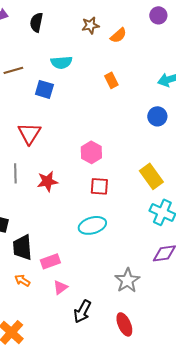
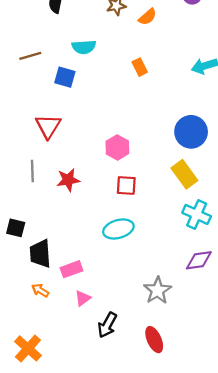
blue circle: (157, 116) -> (191, 132), moved, size x1.5

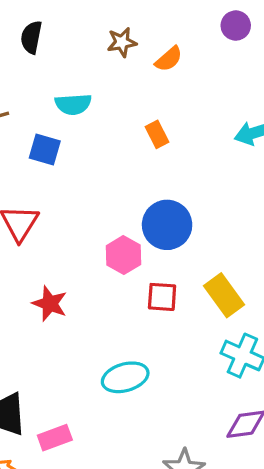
blue circle: (191, 132) -> (167, 225), moved
red star: (68, 180) -> (50, 304), turned 30
red square: (126, 185) -> (162, 297), moved

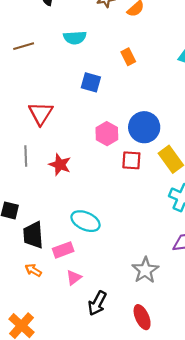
blue square: (45, 149) -> (91, 82), moved
blue circle: (167, 225) -> (144, 127), moved
cyan ellipse: (125, 377) -> (86, 221), moved, turned 40

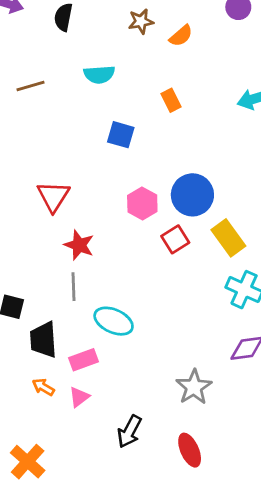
red triangle: (41, 113) -> (53, 196), moved
gray line: (26, 156) -> (73, 287), moved
red square: (131, 160) -> (175, 239), turned -36
pink triangle: (74, 278) -> (79, 397), moved

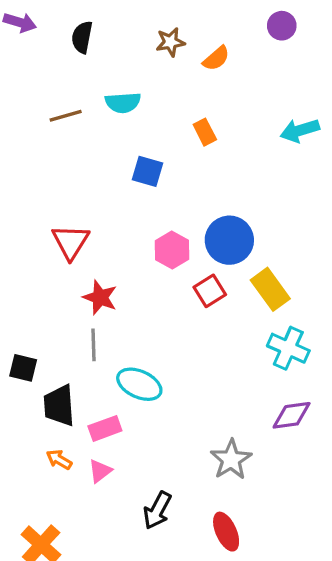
brown line: (30, 86) -> (66, 116), moved

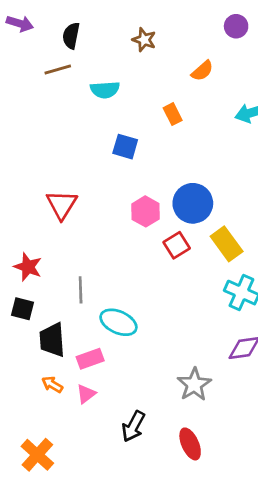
brown star: (170, 42) -> (144, 40), turned 30
orange semicircle: (216, 58) -> (202, 71), moved
brown line: (66, 116) -> (58, 69), moved
red star: (100, 297) -> (28, 267), moved

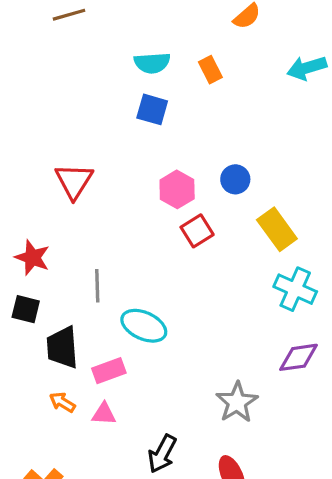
cyan semicircle: (105, 90) -> (152, 63), moved
blue circle: (193, 203) -> (235, 179), size x0.6
red square: (177, 245) -> (197, 231), moved
pink triangle: (86, 394) -> (104, 414), turned 40

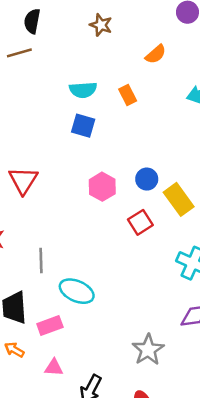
yellow rectangle: (277, 229) -> (179, 199), moved
red square: (197, 231) -> (140, 222), moved
pink triangle: (104, 414) -> (54, 368), moved

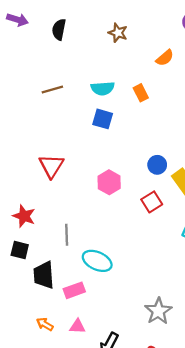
brown line: (19, 53) -> (52, 90), moved
pink hexagon: (102, 187) -> (109, 182), moved
orange arrow: (14, 350) -> (45, 324), moved

